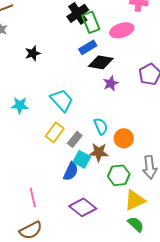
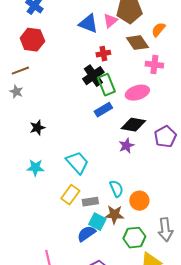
black star: (33, 53) -> (37, 128), moved
black diamond: (101, 62) -> (133, 125), moved
gray rectangle: (75, 139) -> (90, 202), turned 42
blue semicircle: (71, 171) -> (86, 234), turned -150

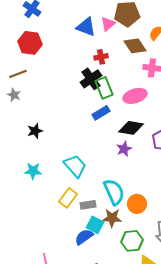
cyan semicircle: (116, 189) -> (114, 192), size x1.5

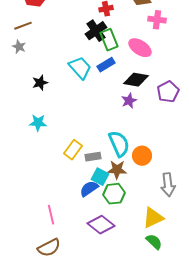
pink ellipse: (135, 96) -> (140, 48), turned 50
cyan trapezoid: (75, 166) -> (80, 68), moved
green hexagon: (132, 241) -> (114, 194), moved

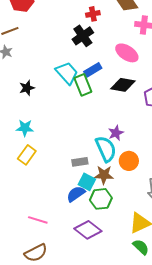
green rectangle: (109, 40) -> (83, 85), moved
purple star: (129, 101) -> (116, 133), moved
yellow rectangle: (73, 150) -> (27, 155), moved
pink line: (51, 215) -> (38, 220), turned -60

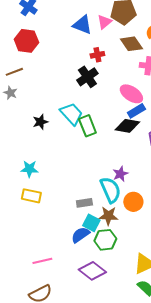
blue rectangle: (93, 70) -> (136, 111), moved
black star: (27, 88) -> (40, 122), moved
yellow rectangle: (27, 155) -> (31, 196), turned 66
pink line: (38, 220) -> (42, 261), turned -30

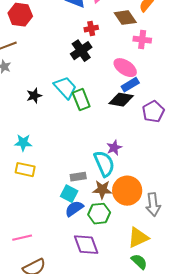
orange circle: (133, 202) -> (127, 191), moved, size x1.5
cyan square: (91, 223) -> (69, 194), moved
pink line: (42, 261) -> (22, 238), moved
purple diamond: (92, 271) -> (86, 245), turned 32

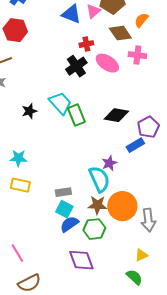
pink ellipse: (125, 68) -> (107, 63), moved
blue rectangle: (130, 85) -> (135, 145), moved
gray rectangle: (78, 177) -> (63, 192), moved
pink line: (22, 238) -> (17, 253), turned 72
yellow triangle: (138, 238) -> (141, 255), moved, size x0.6

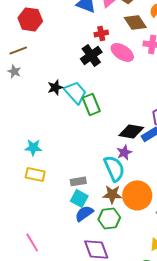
black star: (29, 111) -> (55, 87), moved
black diamond: (116, 115) -> (131, 131), moved

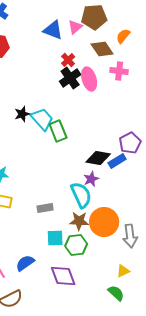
red cross: (101, 33) -> (68, 60), turned -32
pink ellipse: (122, 52) -> (89, 79), turned 40
black cross: (91, 55) -> (70, 78), moved
cyan square: (79, 198) -> (55, 238), moved, turned -30
blue semicircle: (84, 213) -> (25, 263), moved

